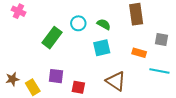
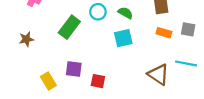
orange rectangle: (139, 53) -> (164, 33), moved
brown star: (12, 79) -> (26, 39), moved
brown triangle: (116, 81) -> (158, 74), moved

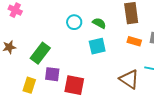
green rectangle: (69, 27) -> (40, 53), moved
yellow rectangle: (48, 81) -> (29, 85), turned 49
red square: (98, 81) -> (74, 85), size x1.5

